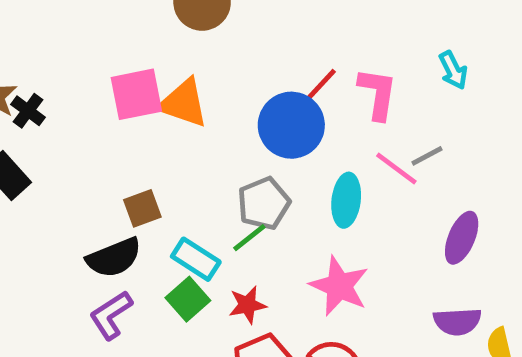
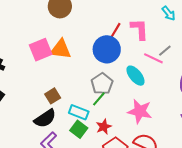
cyan ellipse: (346, 200) -> (135, 76), turned -35

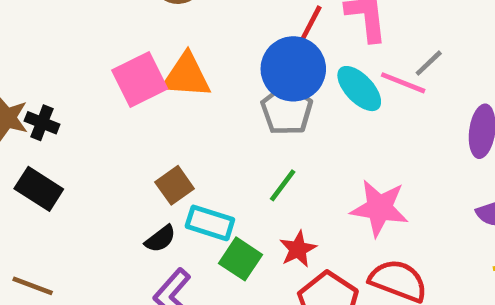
cyan ellipse: (135, 76) -> (359, 89), moved
gray pentagon: (102, 84) -> (287, 110), moved
cyan rectangle: (79, 112) -> (210, 223), moved
black semicircle: (45, 118) -> (160, 239), size x0.6

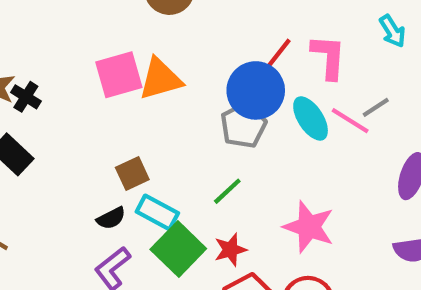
orange triangle: (186, 76) -> (160, 79), turned -30
green square: (240, 259) -> (178, 249), size x1.4

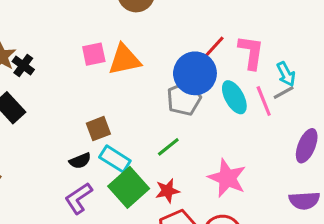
cyan arrow: (392, 31) -> (286, 74), moved
pink square: (119, 75) -> (94, 54), size x0.7
pink line: (350, 121) -> (264, 101), turned 32

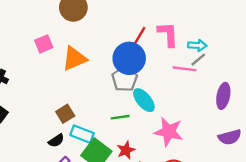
pink square: (94, 54) -> (44, 44), moved
cyan arrow: (286, 74) -> (197, 45), turned -48
cyan ellipse: (234, 97) -> (144, 100), moved
pink line: (264, 101) -> (185, 69), turned -50
green line: (168, 147) -> (120, 117), turned 42

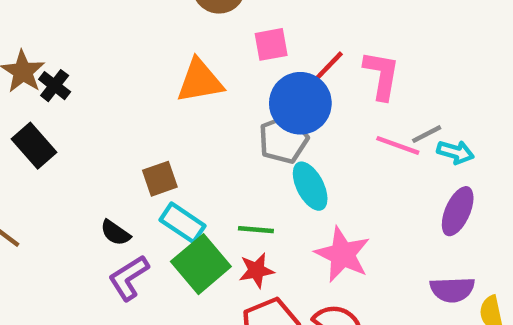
pink square: (44, 44) -> (271, 44), moved
cyan arrow: (197, 45) -> (455, 152), moved
green line: (120, 117) -> (256, 230), moved
black semicircle: (56, 141) -> (115, 233), moved, turned 56

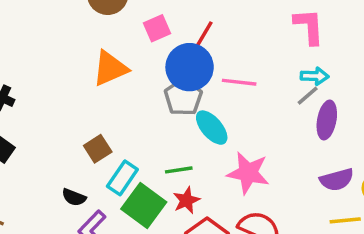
pink L-shape: (382, 75) -> (309, 26), moved
gray line: (427, 134) -> (308, 96), moved
pink line: (398, 145) -> (239, 82), moved
cyan rectangle: (182, 223) -> (122, 178), turned -76

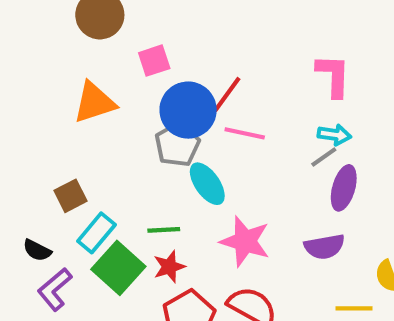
red line: (203, 37) -> (227, 94), moved
purple semicircle: (337, 180) -> (324, 247), moved

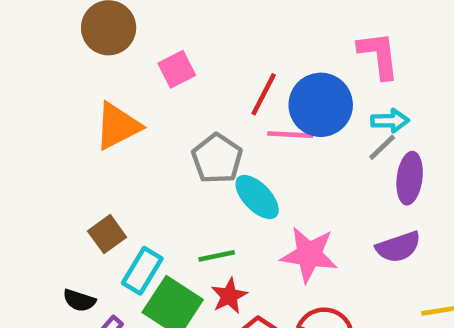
blue circle: (188, 110) -> (321, 105), moved

